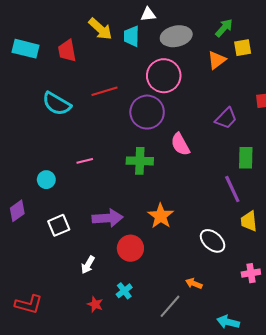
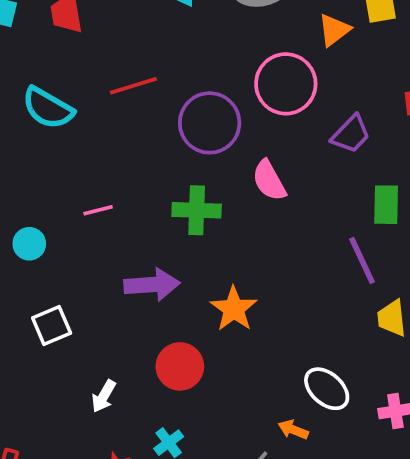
pink circle: (164, 76) -> (286, 84), moved
purple arrow: (108, 218) -> (152, 285), moved
white ellipse: (213, 241) -> (327, 389), moved

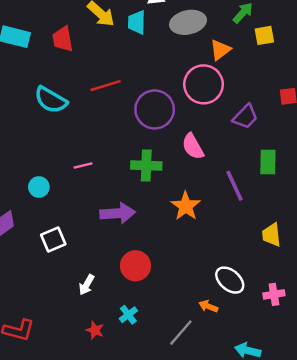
orange triangle: (334, 30) -> (220, 50), moved
purple line: (362, 260) -> (235, 186), moved
orange star: (234, 309) -> (186, 206), moved

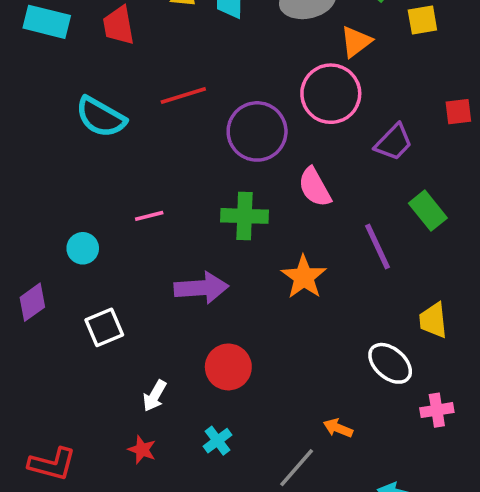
green rectangle: (268, 162) -> (428, 211), turned -40
white ellipse: (230, 280) -> (390, 363), moved
red star: (95, 330) -> (142, 450), moved

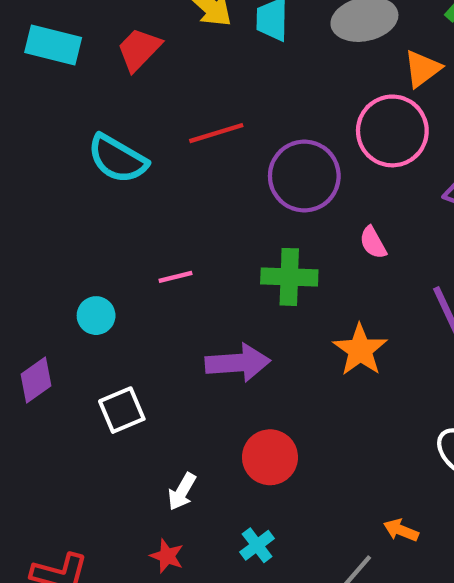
red trapezoid: (119, 25) -> (139, 49), turned 54
pink semicircle: (315, 187) -> (373, 243), size x0.7

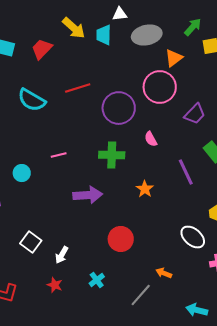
orange star: (360, 350) -> (145, 189), size x0.7
white square: (122, 410) -> (31, 242), moved, turned -30
red circle: (270, 457) -> (121, 239), moved

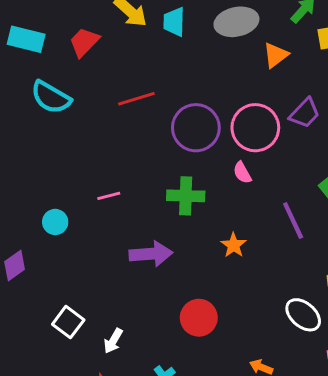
pink circle: (160, 87) -> (255, 128), moved
cyan semicircle: (32, 100) -> (51, 97), moved
purple trapezoid: (195, 114) -> (305, 113), moved

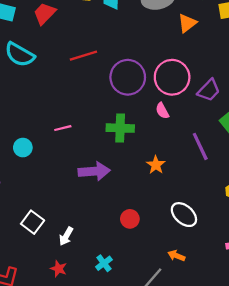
purple trapezoid: (305, 113) -> (209, 90), moved
white ellipse: (303, 315) -> (184, 215), moved
red circle: (199, 318) -> (130, 219), size x0.7

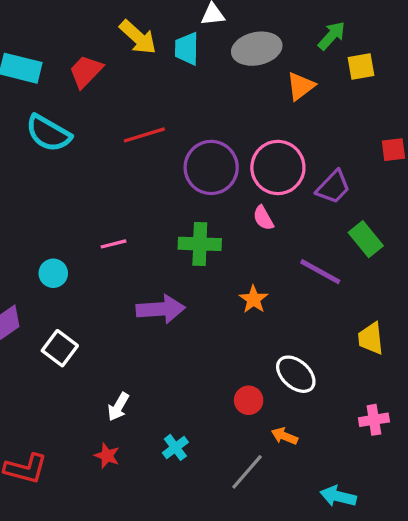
purple line: (200, 146) -> (320, 272), turned -36
red circle: (130, 219) -> (249, 400), moved
white square: (33, 222) -> (60, 348), moved

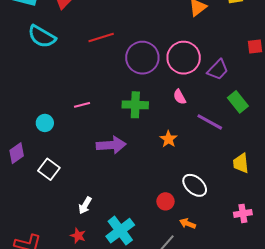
pink semicircle: (263, 218) -> (180, 97), moved
cyan cross: (175, 447) -> (120, 231), size x1.8

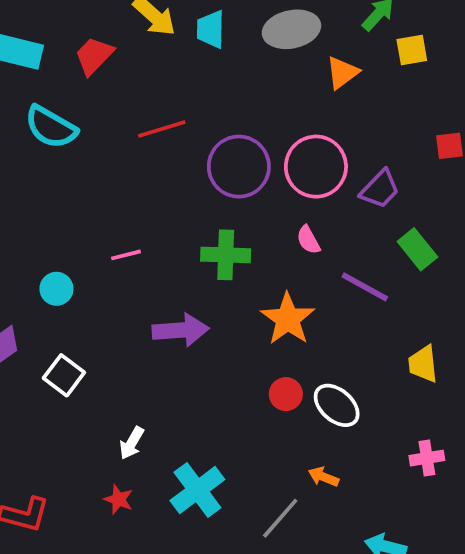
orange star: (169, 139) -> (288, 319), size x1.6
red circle: (165, 201) -> (286, 394), moved

